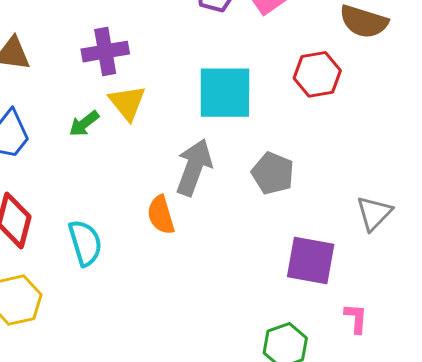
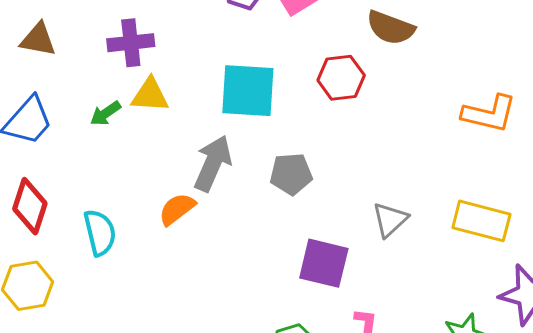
yellow triangle: (127, 103) -> (150, 95), turned -51
gray pentagon: (273, 173) -> (291, 174), turned -30
orange semicircle: (161, 215) -> (177, 209), turned 66

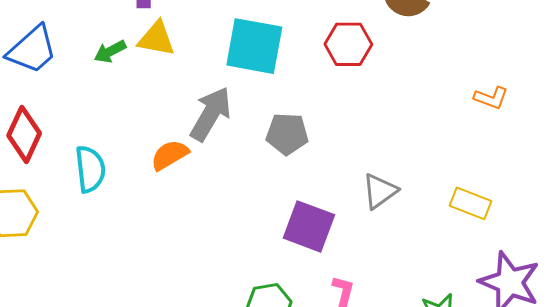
orange L-shape: (489, 114) -> (491, 98), size x0.6
yellow rectangle: (481, 221) -> (471, 203), size x0.7

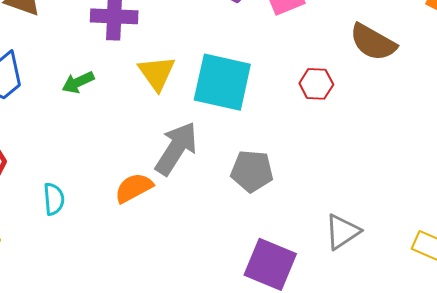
yellow triangle: (156, 39) -> (157, 73), moved, turned 42
red hexagon: (348, 44) -> (316, 84), size x0.7
cyan semicircle: (90, 169) -> (54, 199), size x0.7

